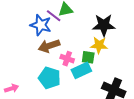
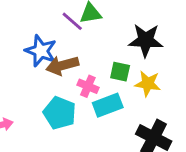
blue star: (41, 25) -> (41, 51), moved
yellow star: (99, 45) -> (148, 84), moved
green square: (88, 57) -> (120, 72), moved

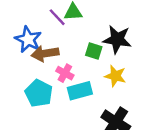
green square: (120, 72) -> (94, 51), moved

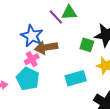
pink cross: (65, 73) -> (32, 59), moved, turned 32
cyan pentagon: (39, 93) -> (28, 79), moved

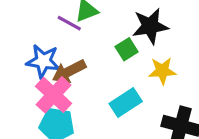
green square: (87, 45) -> (127, 49), turned -32
pink cross: (32, 59) -> (54, 95), size x1.6

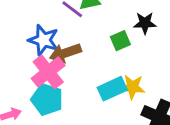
black star: (150, 26) -> (145, 23), size x0.7
yellow star: (162, 71) -> (132, 87), moved

